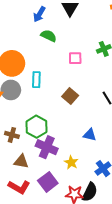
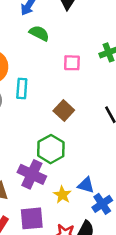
green hexagon: (36, 127) -> (51, 149), moved
blue triangle: (90, 135) -> (86, 185), moved
purple square: (48, 182) -> (32, 218), turned 30

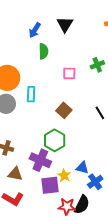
green semicircle: (39, 33) -> (44, 51), turned 63
purple square: (32, 218) -> (50, 185), moved

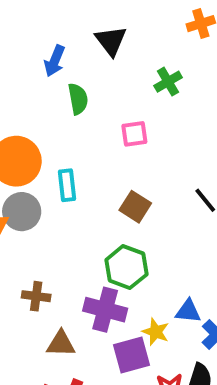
green cross: (97, 65) -> (168, 82), moved

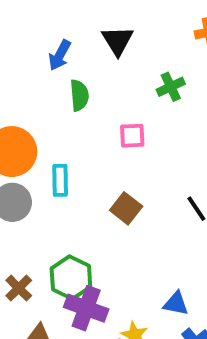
green hexagon: (126, 267) -> (71, 278), moved
brown cross: (36, 296) -> (19, 288), turned 32
blue triangle: (188, 311) -> (176, 304), moved

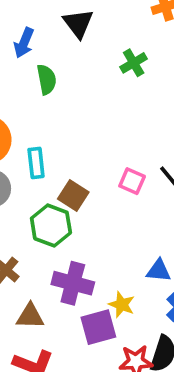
pink square: (132, 136) -> (132, 181), moved, turned 32
brown square: (126, 208) -> (73, 196), moved
green hexagon: (71, 278) -> (51, 225), moved

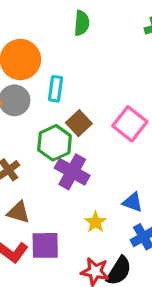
pink square: (132, 181) -> (130, 124), size x1.5
purple cross: (73, 283) -> (72, 172), moved
purple square: (98, 327) -> (45, 245), moved

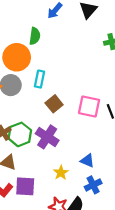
green semicircle: (82, 23) -> (35, 36), moved
pink square: (130, 124) -> (89, 107), turned -30
green hexagon: (55, 143) -> (20, 134), moved

